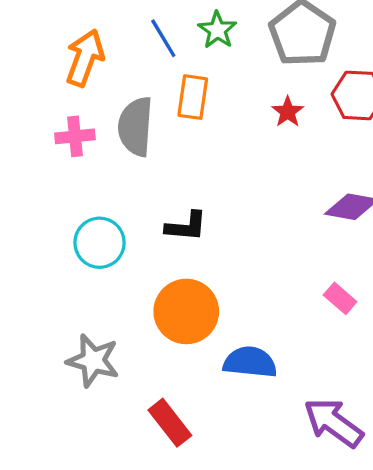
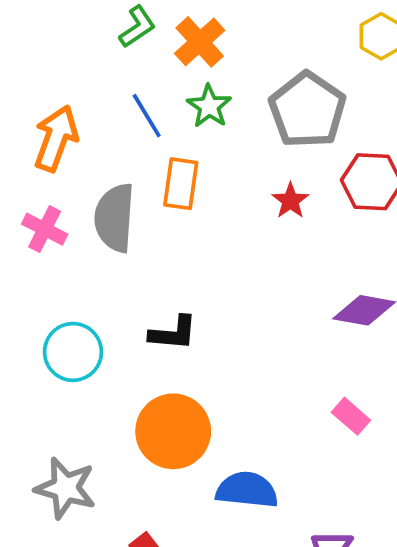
pink cross: (75, 136) -> (45, 229), turned 33

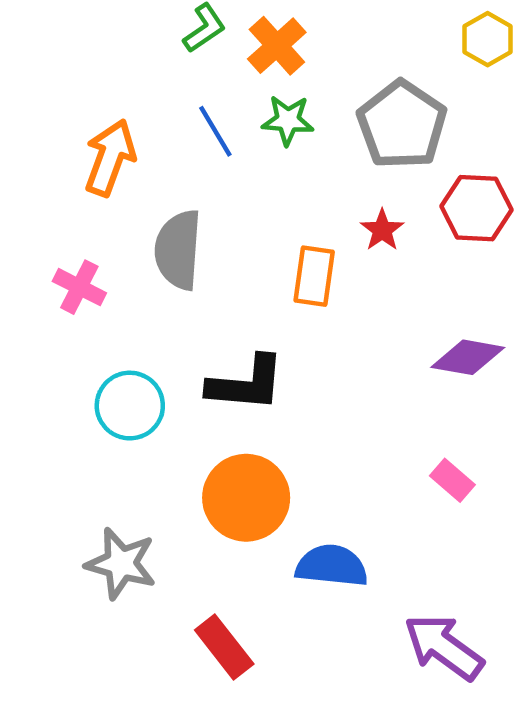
green star: (209, 106) -> (288, 120), turned -30
orange rectangle: (181, 184) -> (314, 276), moved
pink cross: (45, 229) -> (79, 287), moved
black L-shape: (173, 333) -> (246, 384), size x1.4

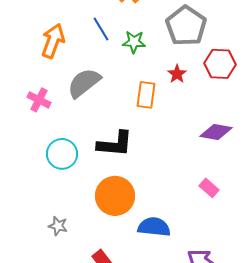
green star: (288, 120) -> (134, 42), moved
gray semicircle: (178, 250) -> (84, 83), turned 48
gray star: (121, 564) -> (58, 226), size x0.6

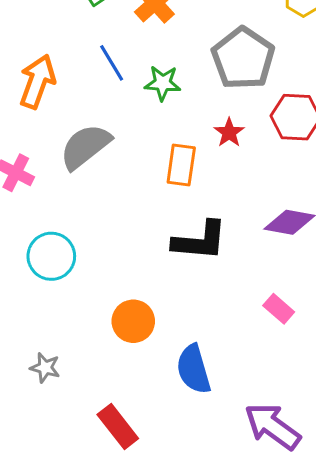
black L-shape: (115, 144) -> (200, 241), moved
orange circle: (115, 196) -> (133, 321), size x0.7
blue semicircle: (154, 227) -> (194, 369), turned -112

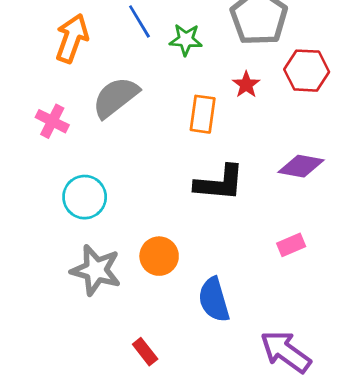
pink rectangle: (279, 309) -> (291, 245), turned -64
gray star: (45, 368) -> (96, 270), moved, size x1.8
red rectangle: (118, 426) -> (145, 352), size x0.7

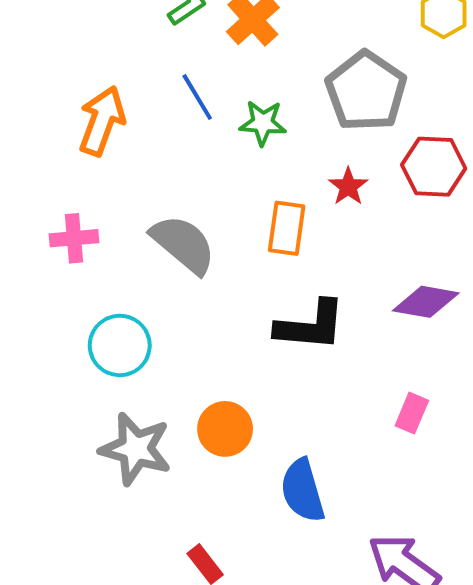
gray semicircle: (116, 97) -> (183, 244), moved, turned 78
pink cross: (52, 121) -> (74, 238), turned -32
pink rectangle: (291, 245) -> (412, 413), turned -44

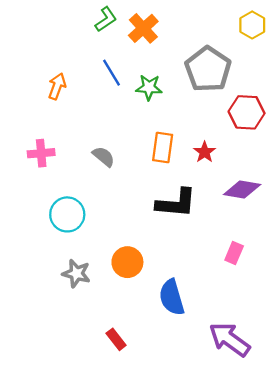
orange arrow: (102, 121) -> (57, 86), size x0.7
red star: (348, 187) -> (205, 152), moved
gray semicircle: (183, 244) -> (104, 157), size x0.6
gray star: (136, 449) -> (76, 273), size x0.7

